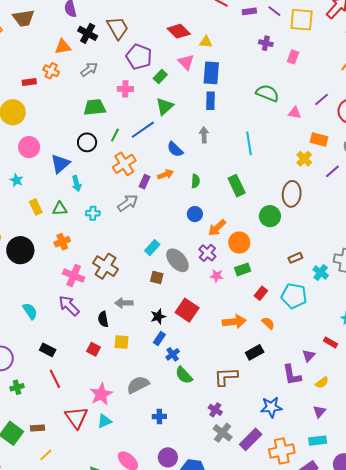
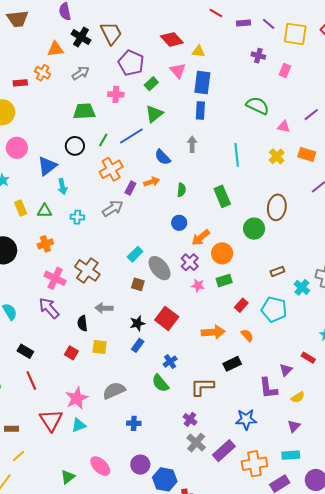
yellow cross: (304, 159) -> (277, 156), moved
blue cross: (173, 354) -> (170, 362), moved

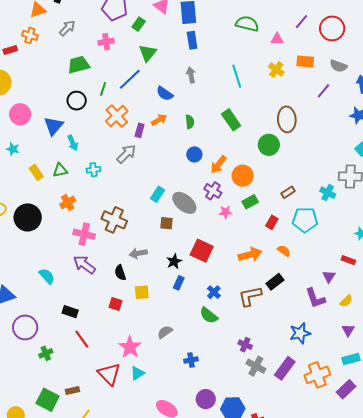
brown rectangle: (277, 271) -> (288, 192), moved
brown L-shape: (202, 387) -> (250, 296), moved
gray semicircle: (114, 391) -> (165, 332), size x0.7

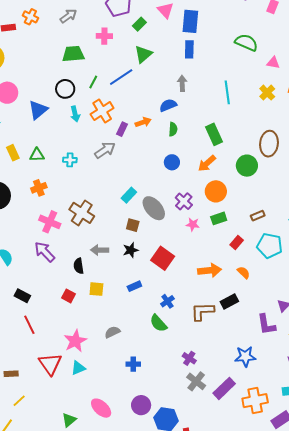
blue semicircle: (165, 94) -> (168, 105), moved, turned 114
cyan arrow: (73, 143) -> (75, 114), moved
orange arrow: (218, 165) -> (207, 163), moved
black star: (174, 261) -> (131, 250), moved
blue rectangle: (179, 283) -> (134, 286), turned 32

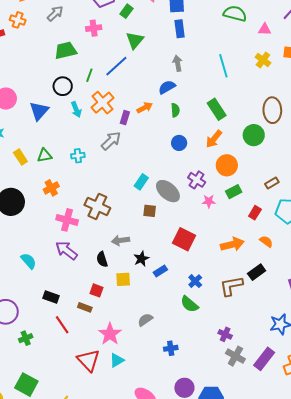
black star: (131, 250) -> (141, 259), moved
brown rectangle: (11, 374) -> (85, 307), moved, turned 32

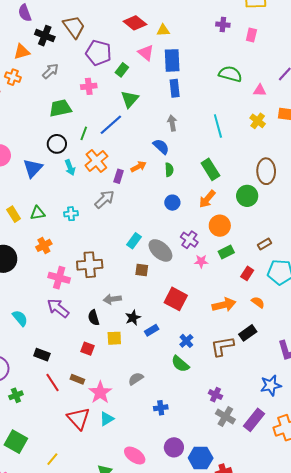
blue semicircle: (167, 87) -> (161, 147), turned 72
brown cross: (97, 206) -> (90, 265), turned -30
brown rectangle: (85, 307) -> (77, 379), moved

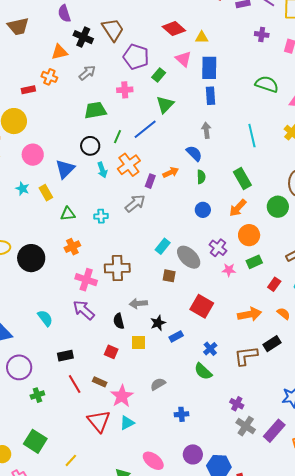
yellow rectangle: (14, 214) -> (46, 193), moved
black rectangle: (42, 355) -> (65, 356), turned -35

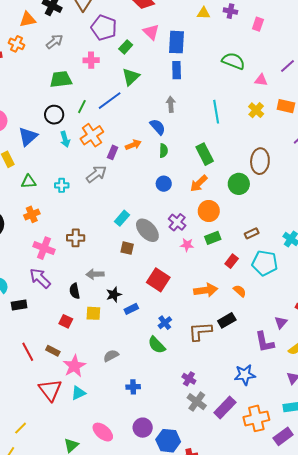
yellow triangle: (202, 37) -> (203, 13), moved
brown cross: (117, 268) -> (76, 238), size x0.7
black rectangle: (65, 356) -> (19, 305), moved

